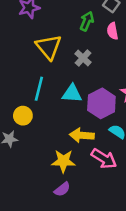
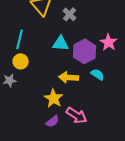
cyan line: (39, 89) -> (20, 39), moved
pink arrow: (104, 159) -> (77, 115), moved
yellow star: (63, 161) -> (54, 98), turned 30

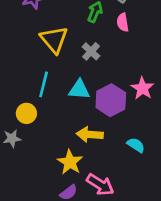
cyan line: (20, 39) -> (44, 84), moved
cyan semicircle: (98, 74) -> (136, 145), moved

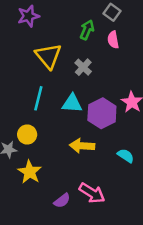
yellow circle: (26, 113) -> (27, 135), moved
yellow star: (70, 162) -> (30, 172), moved

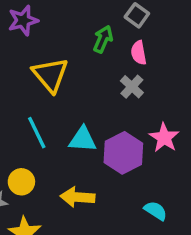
gray cross: (83, 67) -> (132, 87), moved
cyan line: (38, 98) -> (37, 133), turned -40
yellow arrow: (82, 146) -> (77, 197), moved

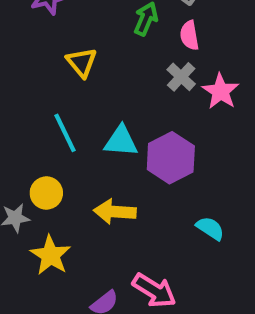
yellow triangle: (50, 75) -> (82, 62), size x0.7
pink star: (164, 138) -> (221, 91), moved

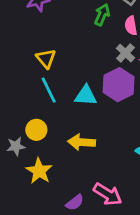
yellow triangle: (82, 62) -> (46, 59), moved
purple hexagon: (171, 158) -> (119, 85), moved

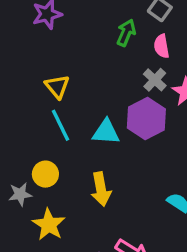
yellow arrow: (82, 142) -> (101, 189), turned -104

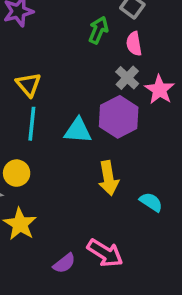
cyan line: (61, 125) -> (32, 124), turned 32
yellow arrow: (101, 189) -> (108, 178), moved

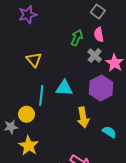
green arrow: (98, 30) -> (77, 38), moved
purple hexagon: (119, 117) -> (101, 88), moved
cyan line: (32, 124) -> (41, 95), moved

